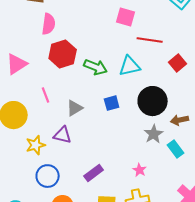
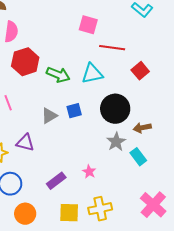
gray triangle: (75, 108) -> (49, 116), moved
pink star: (140, 170) -> (89, 172), moved

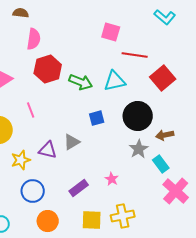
red square: (140, 71) -> (163, 78), size x1.4
gray triangle: (49, 116) -> (72, 142), moved
pink cross: (153, 205) -> (176, 191), moved

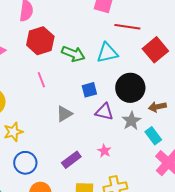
pink line: (31, 110) -> (41, 80), moved
purple triangle: (48, 150) -> (104, 112), moved

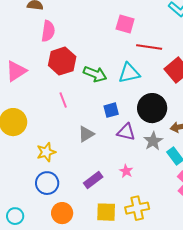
yellow star: (13, 132) -> (46, 152), moved

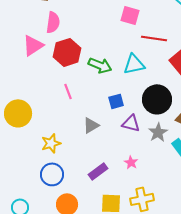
pink triangle: (16, 71) -> (33, 45), moved

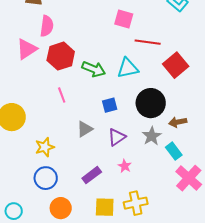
purple triangle: (131, 123) -> (117, 137), moved, turned -48

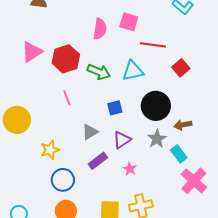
pink semicircle: (47, 26) -> (100, 29), moved
red square: (176, 65) -> (181, 68), size x0.7
purple rectangle: (92, 175) -> (98, 161), moved
blue circle: (46, 178) -> (63, 180), moved

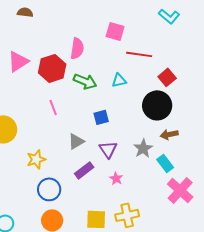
pink semicircle: (100, 29) -> (77, 48), moved
cyan triangle: (133, 71) -> (119, 80), size x0.7
black circle: (156, 106) -> (157, 105), moved
purple triangle: (122, 140) -> (108, 149), turned -30

